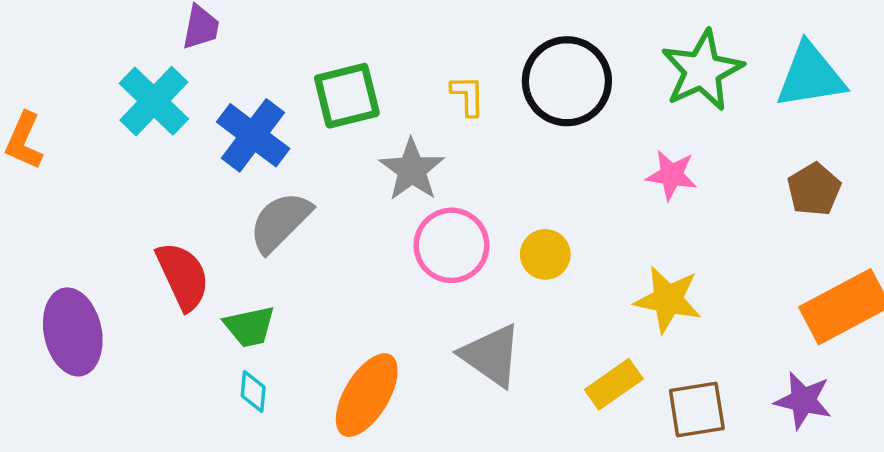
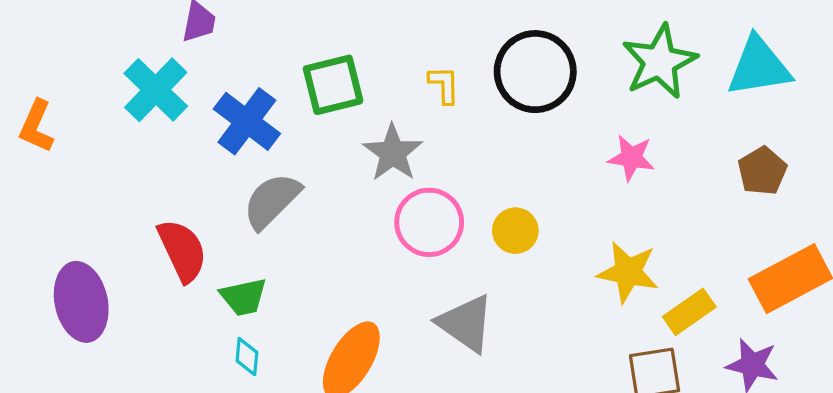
yellow rectangle: (614, 384) -> (689, 312), moved

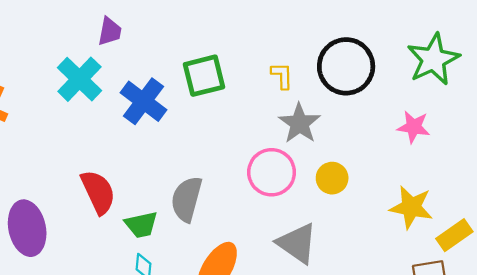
gray star: (393, 153) -> (299, 123), moved
gray semicircle: (272, 201) -> (187, 199), moved, turned -30

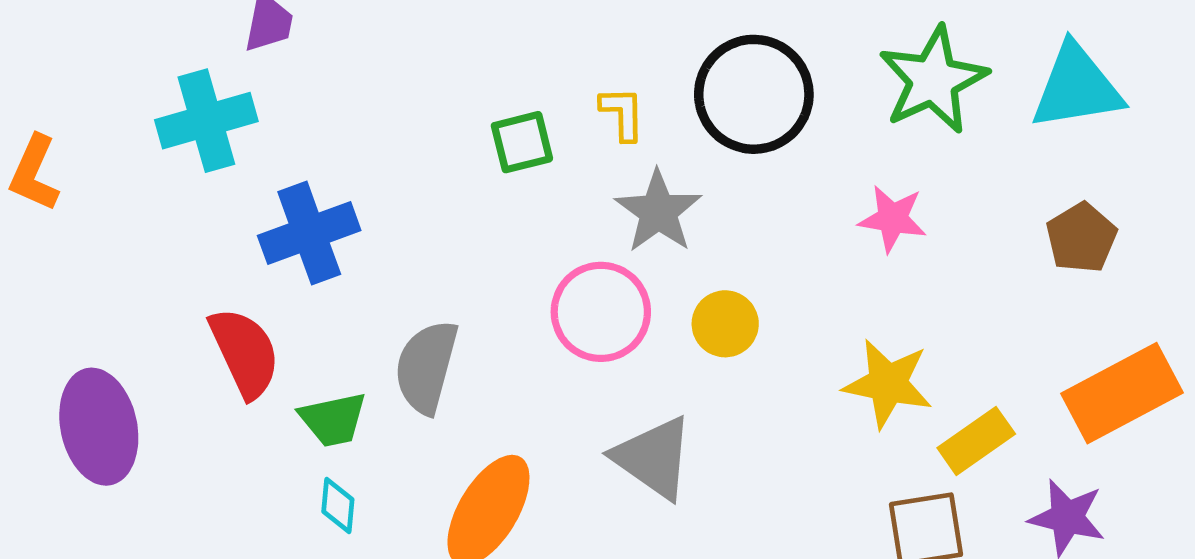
green square: (204, 76) -> (522, 142), moved, size x0.7
cyan cross: (79, 79) -> (206, 121), turned 30
blue cross: (144, 101) -> (309, 233), moved, turned 33

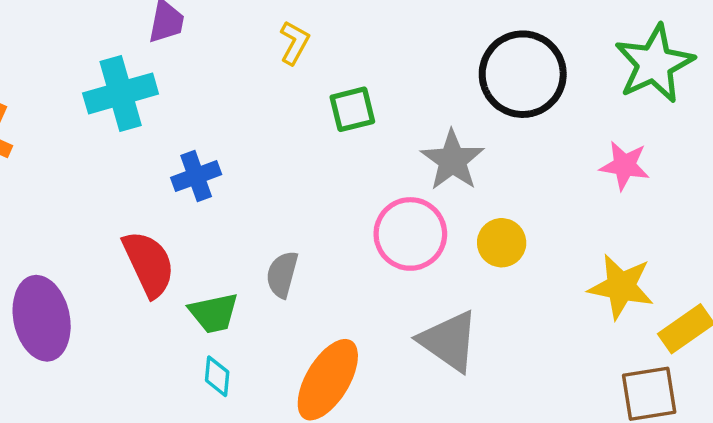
yellow L-shape: (622, 113) -> (294, 43), moved, turned 30
blue cross: (309, 233) -> (196, 176), size x0.7
gray semicircle: (426, 367) -> (282, 274), size x0.7

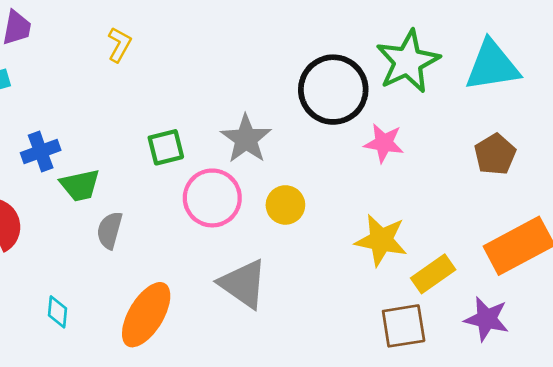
black circle: (523, 74) -> (333, 90), moved
green square: (352, 109) -> (166, 147), moved
green trapezoid: (214, 313) -> (80, 185), moved

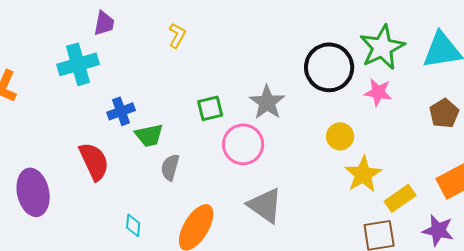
pink star: (384, 143) -> (378, 92), moved
yellow circle: (285, 205) -> (340, 136), moved
yellow star: (381, 240) -> (363, 174), turned 30

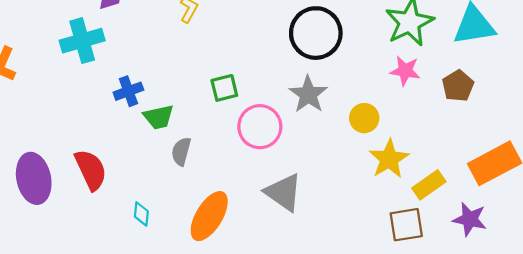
black circle: (329, 67) -> (316, 33), moved
gray star: (267, 102) -> (308, 94), moved
brown pentagon: (444, 113) -> (458, 86), moved
red semicircle: (94, 161) -> (91, 170), moved

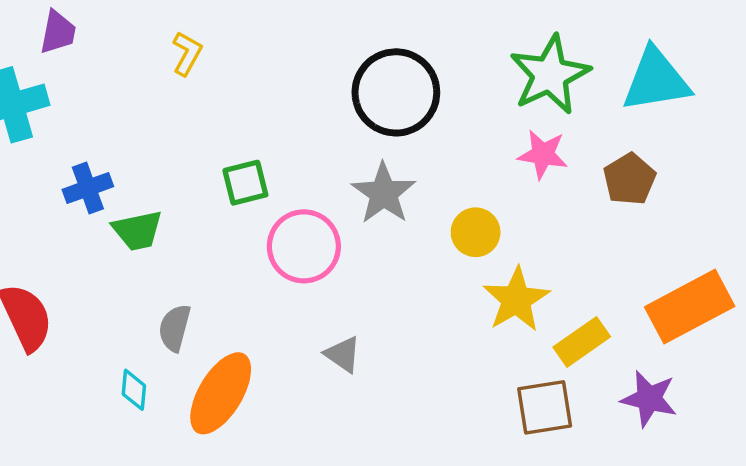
gray semicircle: (181, 151) -> (175, 328), moved
gray triangle: (283, 192) -> (343, 354), size x0.6
cyan diamond: (141, 214) -> (134, 390), moved

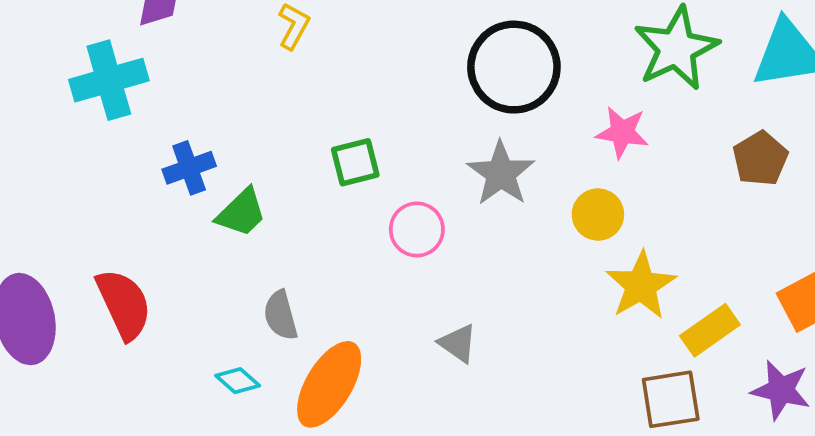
pink star: (543, 154) -> (622, 132), moved
green trapezoid: (137, 230) -> (241, 213), turned -32
pink circle: (304, 246) -> (417, 229), size x0.7
gray semicircle: (175, 328) -> (281, 315), turned -30
cyan diamond: (134, 390) -> (238, 381), turned -54

